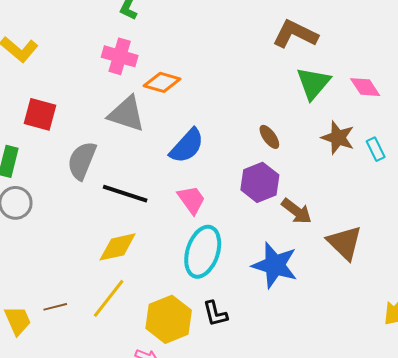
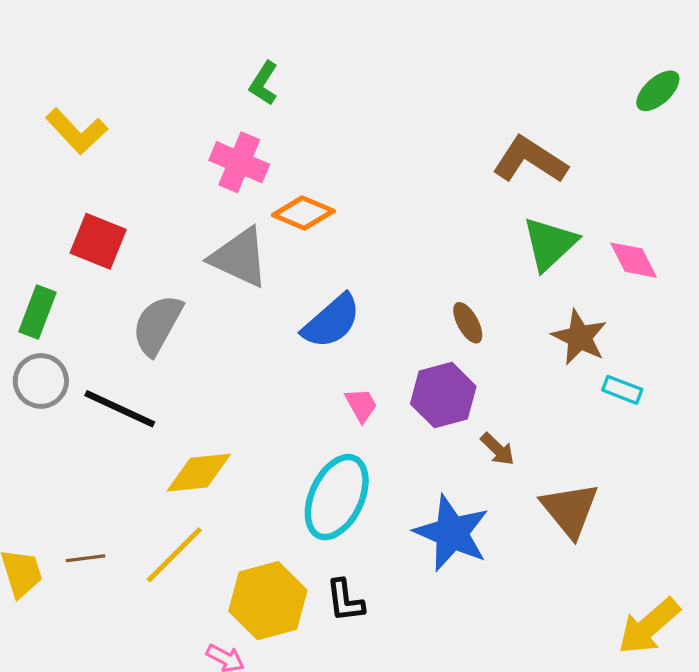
cyan rectangle: (376, 149) -> (622, 390), moved, turned -50
black line: (125, 194) -> (120, 409), moved
pink trapezoid: (191, 200) -> (361, 405), moved, size x0.7
brown arrow: (297, 211) -> (498, 449), size x0.7

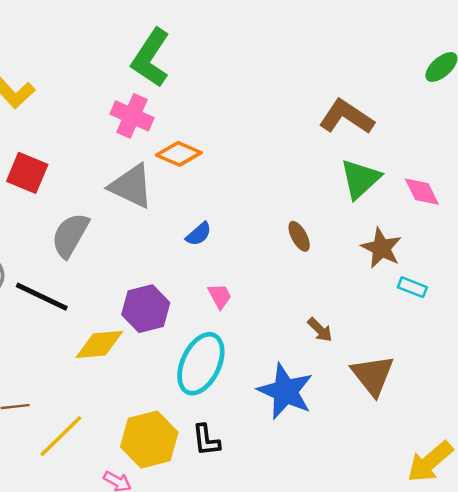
green L-shape: (264, 83) -> (151, 58), size x1.8
blue semicircle: (331, 321) -> (199, 234), size x0.6
purple hexagon: (443, 395) -> (146, 309), moved
yellow line: (174, 555) -> (61, 436), moved

